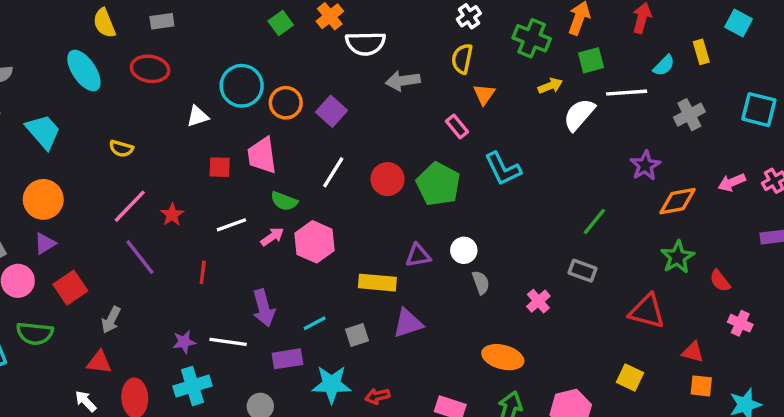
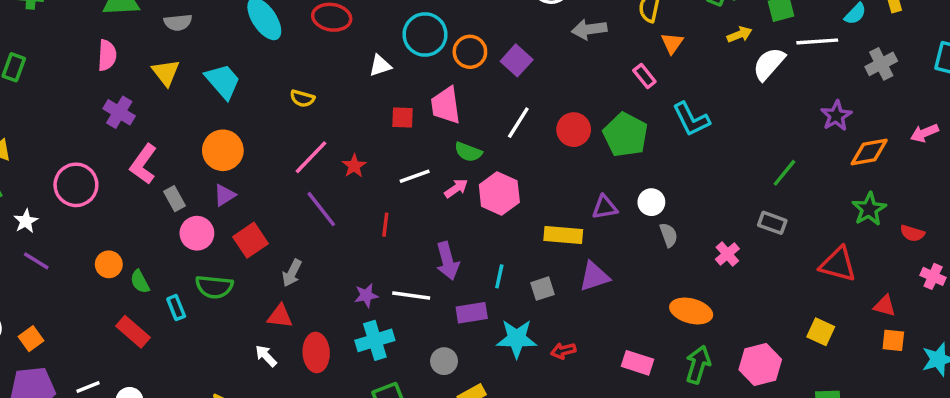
red semicircle: (720, 281) -> (912, 233), turned -35
cyan line: (315, 323) -> (499, 276), turned -50

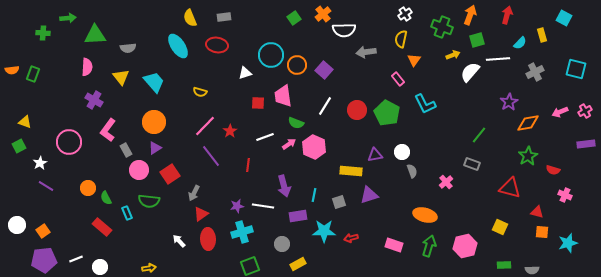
red triangle: (280, 316) -> (201, 214), moved, turned -42

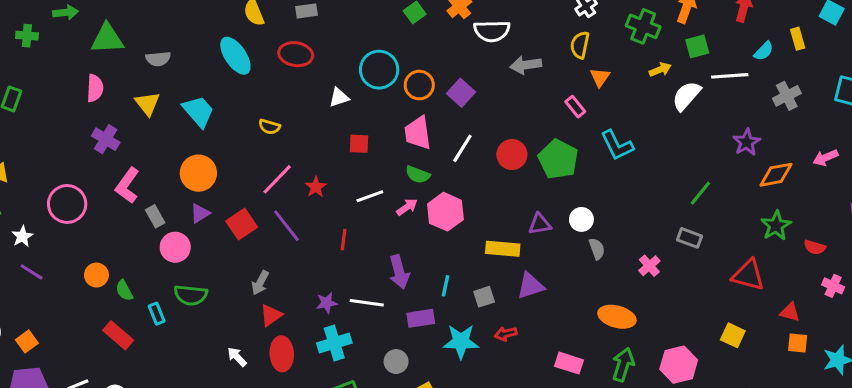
pink trapezoid: (283, 96) -> (418, 133), moved
red square: (170, 174) -> (242, 224), moved
red arrow: (351, 238) -> (506, 334), moved

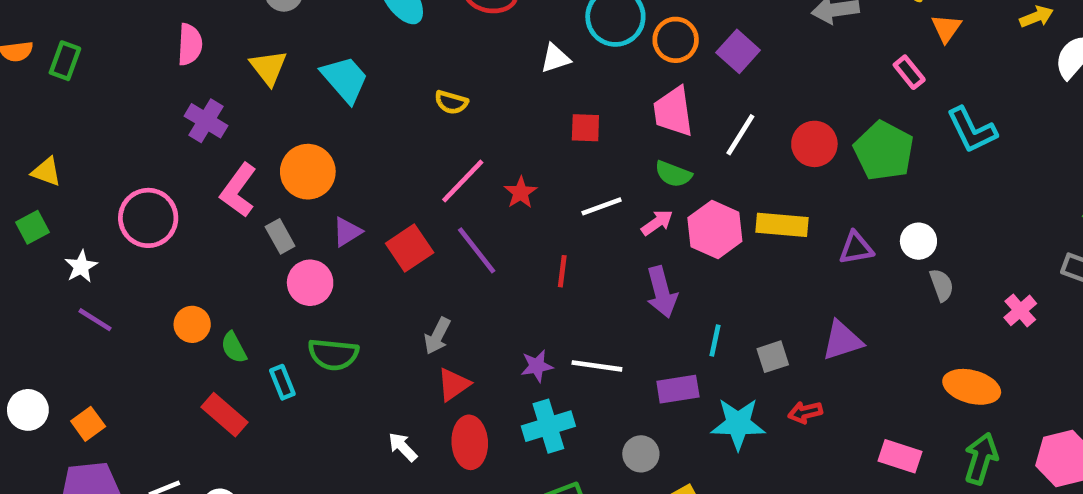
orange circle: (198, 173) -> (308, 172), moved
yellow rectangle: (503, 249) -> (782, 225), moved
purple arrow: (399, 272) -> (662, 292), moved

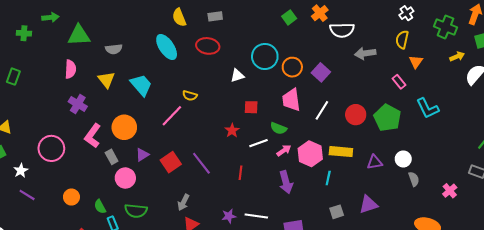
green semicircle: (673, 174) -> (279, 128), moved
pink line: (463, 181) -> (172, 116), moved
red star: (521, 193) -> (232, 130), moved
cyan line: (715, 341) -> (328, 178), moved
green semicircle: (234, 347) -> (100, 207), moved

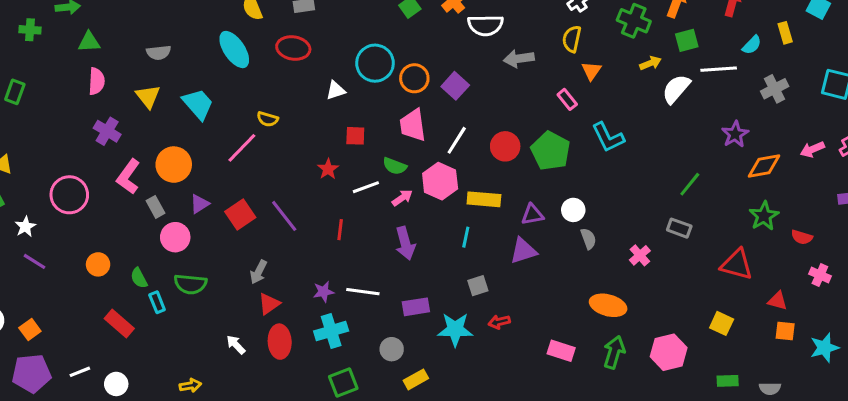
green triangle: (79, 35) -> (89, 42), moved, size x0.7
pink hexagon: (310, 154) -> (440, 181), moved
purple triangle: (368, 204) -> (523, 251), moved

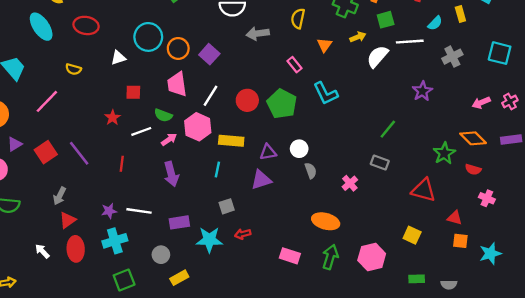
orange triangle: (591, 71) -> (324, 45), moved
yellow semicircle: (268, 119) -> (73, 69), moved
orange diamond: (764, 166) -> (473, 138), moved, turned 55

